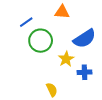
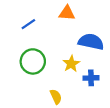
blue semicircle: (85, 39) -> (91, 42), turned -135
green circle: (41, 41) -> (33, 61), moved

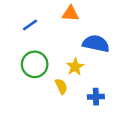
blue cross: (91, 78) -> (96, 97), moved
yellow semicircle: (56, 97) -> (61, 86), moved

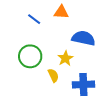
blue line: (30, 25) -> (34, 19), moved, turned 72
blue cross: (96, 97) -> (83, 84), size x1.5

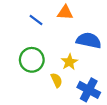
blue cross: (83, 84) -> (89, 90), turned 30

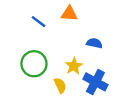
blue semicircle: (89, 40) -> (94, 43), size x0.6
blue cross: (89, 90) -> (95, 82), moved

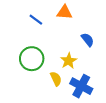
blue semicircle: (94, 43) -> (88, 40), turned 40
blue cross: (95, 82) -> (81, 86), moved

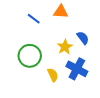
yellow star: (69, 61) -> (65, 47), moved
blue cross: (81, 86) -> (77, 69), moved

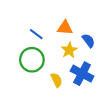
orange triangle: (61, 12) -> (65, 28), moved
blue line: (34, 19) -> (36, 34), moved

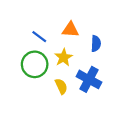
blue semicircle: (88, 41) -> (96, 44), turned 40
yellow star: (69, 50) -> (64, 57), moved

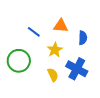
green circle: (35, 64) -> (19, 61), moved

